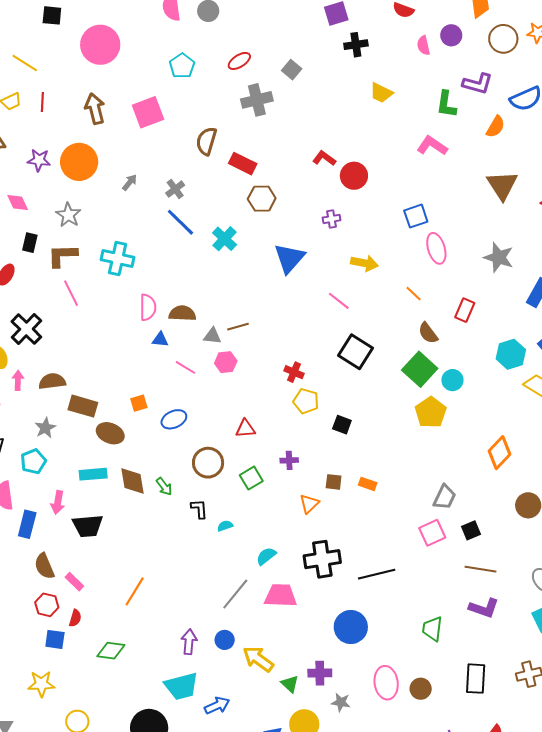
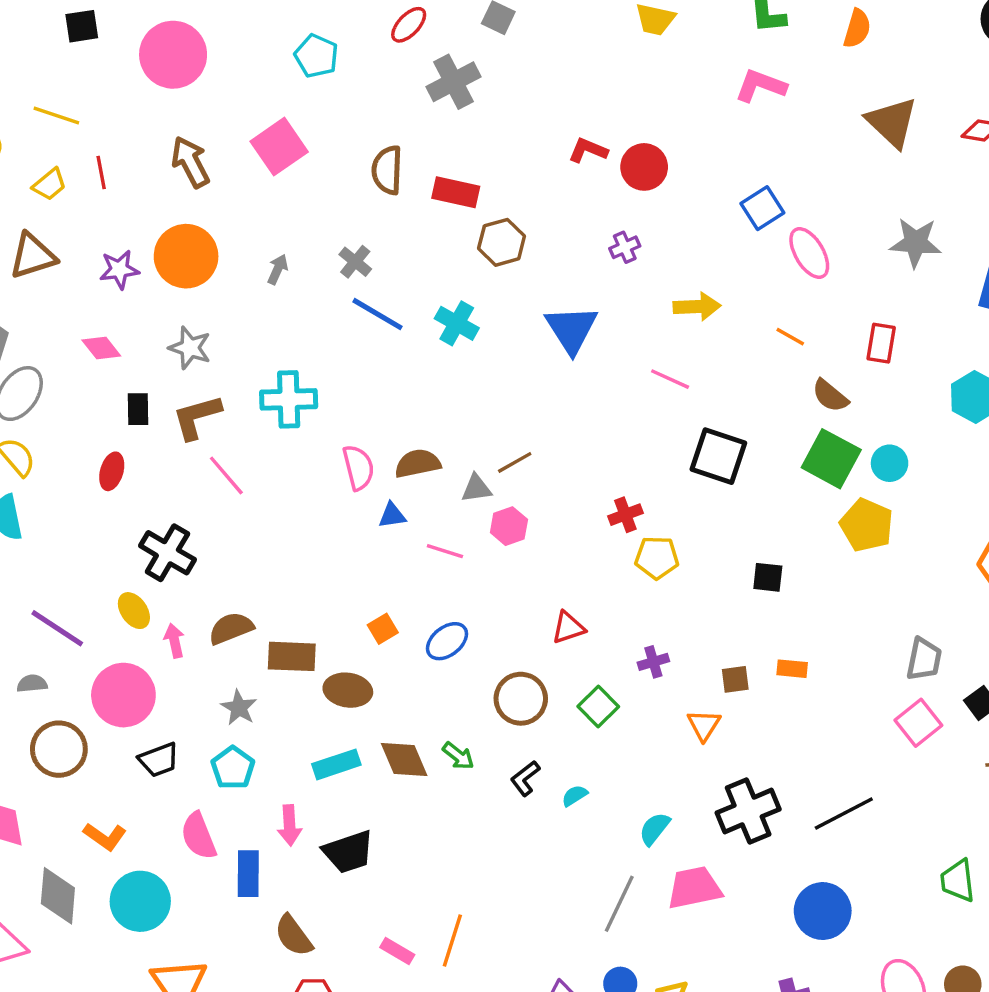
red cross: (294, 372) -> (625, 515), turned -30
black square: (342, 425) -> (768, 577), moved
black L-shape: (199, 509) -> (525, 778), turned -110
pink rectangle: (74, 582) -> (397, 951), moved

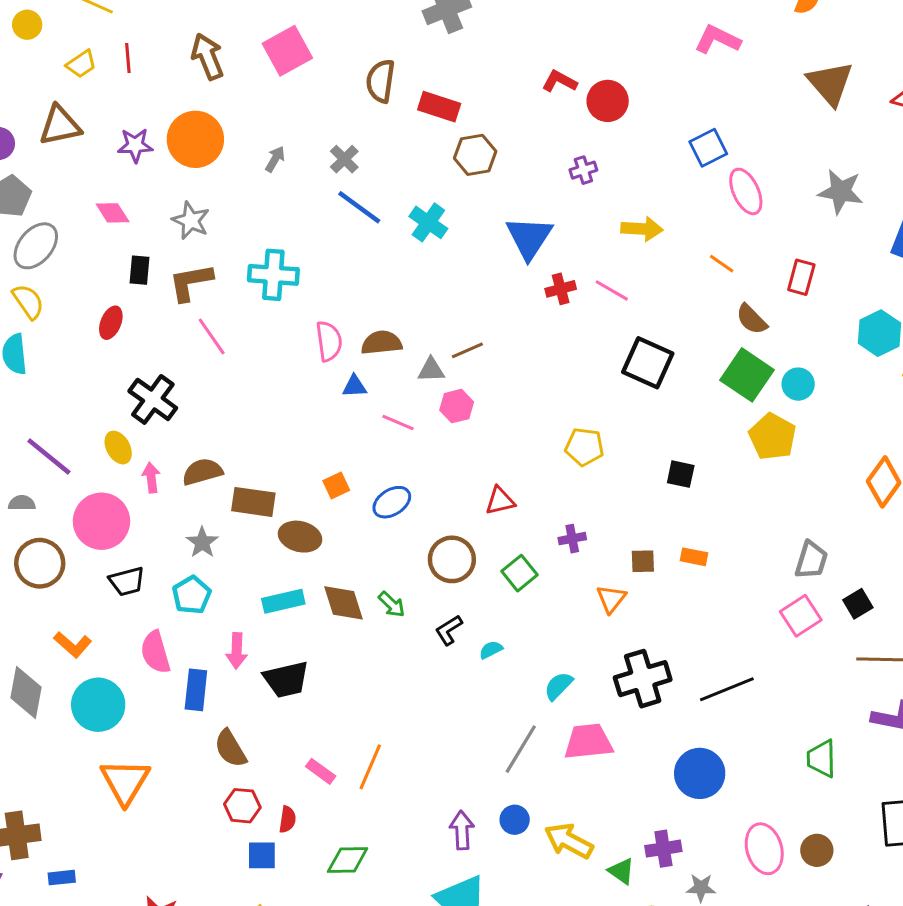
red cross: (625, 515) -> (561, 289), moved

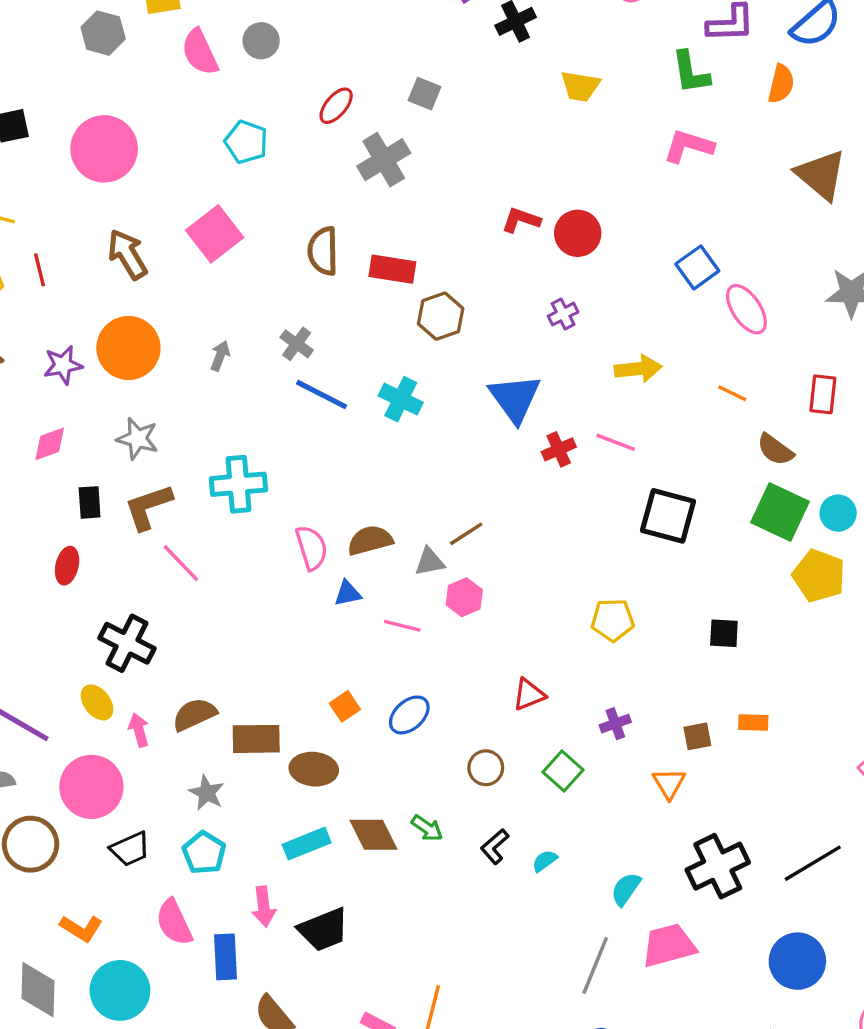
pink diamond: (113, 213) -> (50, 444), turned -68
brown circle: (452, 559) -> (486, 768), size x0.7

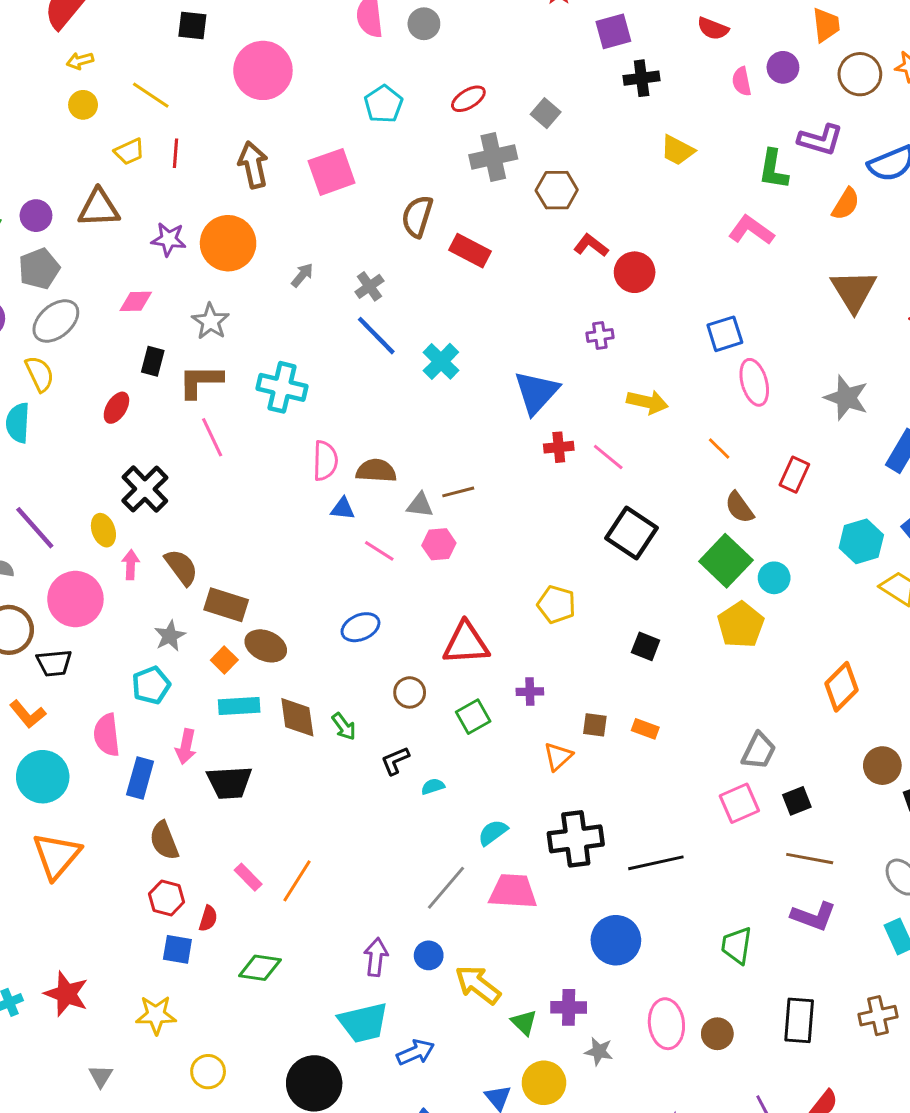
brown hexagon: (441, 316) -> (557, 190), moved
red triangle: (529, 694) -> (466, 643), size x1.6
orange square: (345, 706) -> (224, 660), moved, turned -30
brown semicircle: (194, 714) -> (181, 567), turned 60
black trapezoid: (130, 849) -> (54, 663), moved

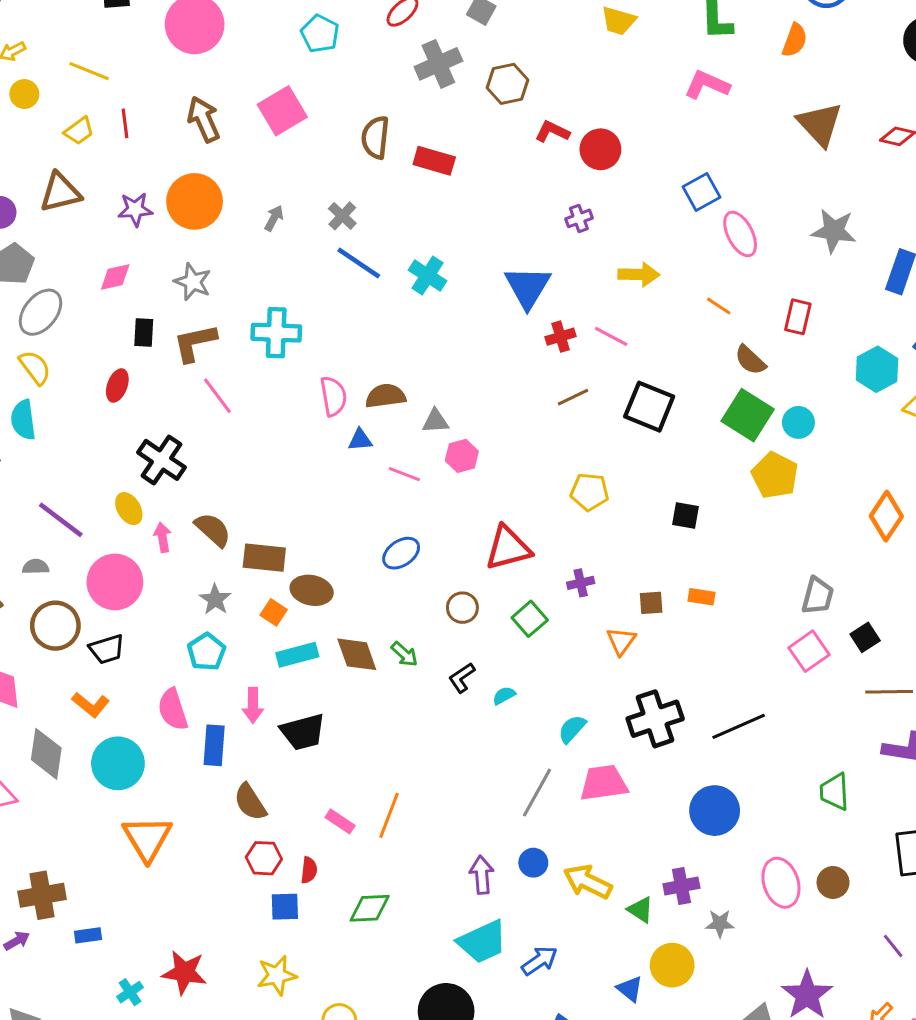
brown line: (458, 492) -> (573, 397), moved

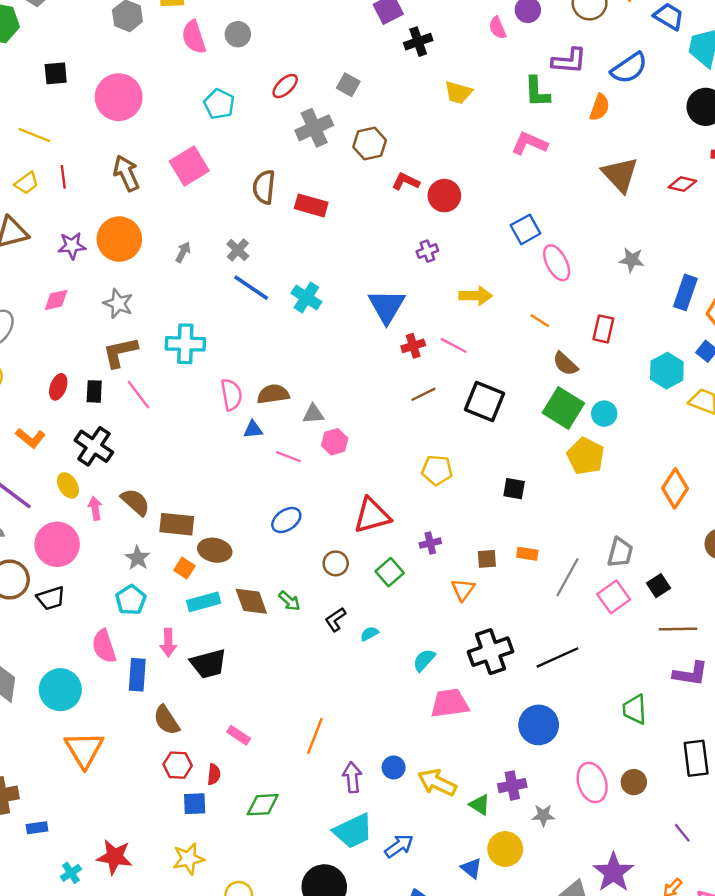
gray star: (834, 231) -> (632, 260), size x0.7
black rectangle: (144, 333) -> (94, 391), moved
orange L-shape: (91, 705) -> (30, 438), moved
gray line: (537, 793) -> (568, 577), moved
orange line: (389, 815) -> (315, 736), moved

